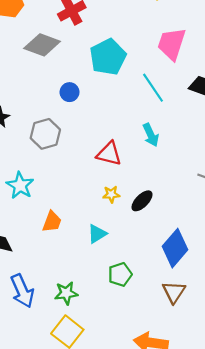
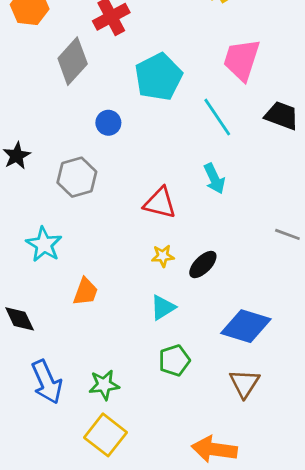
gray diamond: (42, 45) -> (73, 61), turned -68
cyan triangle: (97, 234) -> (163, 307), moved
blue diamond: (175, 248) -> (246, 326), turned 66

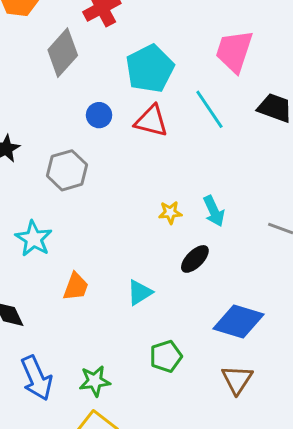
cyan arrow: (214, 179) -> (214, 211), moved
red triangle: (160, 203) -> (151, 121), moved
yellow star: (163, 256) -> (170, 212), moved
cyan triangle: (163, 307) -> (140, 292), moved

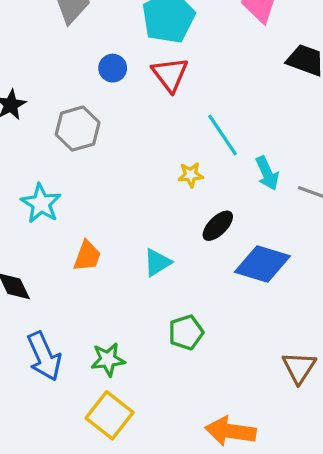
cyan line: (209, 109) -> (223, 135), moved
red triangle: (151, 121) -> (170, 74), turned 39
cyan arrow: (214, 211) -> (267, 173), moved
blue diamond: (239, 321) -> (262, 264), moved
brown triangle: (237, 380) -> (299, 367), moved

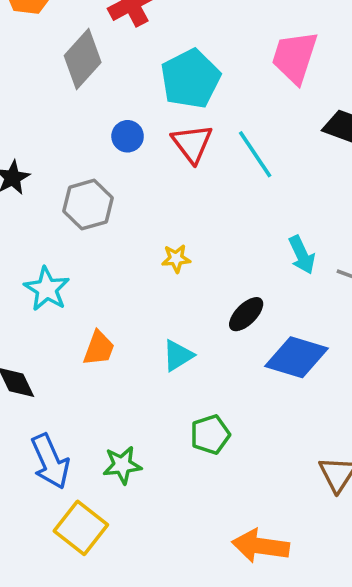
cyan line: (223, 135) -> (255, 154), moved
yellow star: (191, 175) -> (176, 258), moved
yellow square: (109, 415) -> (81, 528), moved

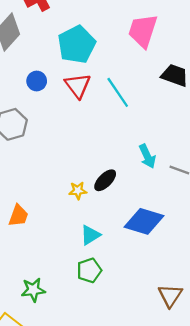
yellow star: (176, 258) -> (78, 191), moved
black ellipse: (246, 314) -> (105, 180), moved
cyan triangle: (178, 355) -> (90, 235), moved

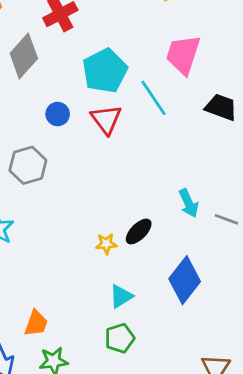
cyan line: (118, 92) -> (153, 98), moved
orange trapezoid: (18, 216) -> (36, 323), moved
blue diamond: (144, 221) -> (185, 280), turned -69

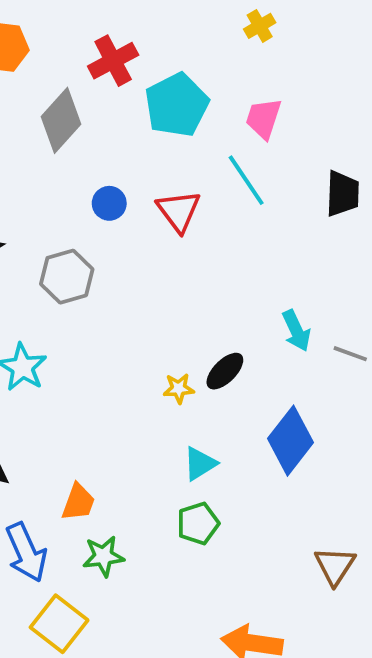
pink trapezoid: (183, 55) -> (263, 118), moved, size x0.7
cyan pentagon: (105, 71) -> (177, 105), moved
black trapezoid: (221, 107) -> (343, 194), turned 72

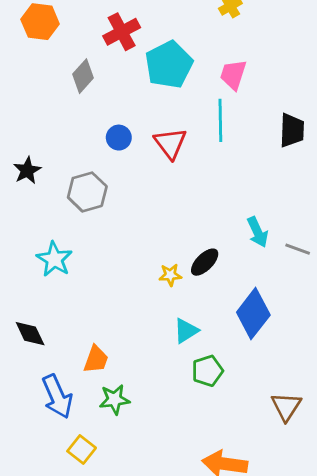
gray diamond: (61, 120) -> (83, 76), size x0.7
cyan line: (246, 180) -> (220, 120), turned 33
green pentagon: (198, 523) -> (207, 371), moved
yellow square: (59, 624) -> (82, 450), size x0.7

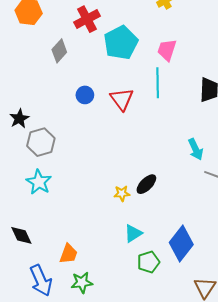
gray hexagon: (87, 192) -> (41, 142), moved
cyan arrow: (258, 232) -> (196, 149), moved
blue diamond: (253, 314) -> (181, 244), moved

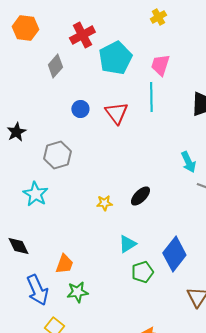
gray hexagon: (41, 142) -> (57, 155), moved
yellow star: (122, 193) -> (104, 203), moved

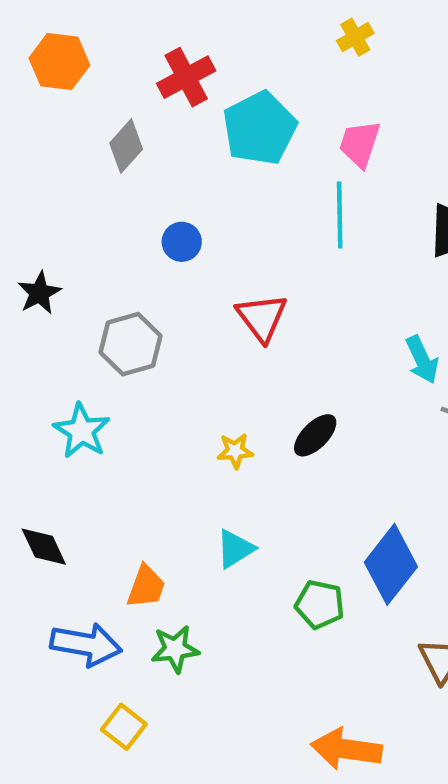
red triangle: (116, 113) -> (262, 317), moved
cyan triangle: (127, 244) -> (235, 549), moved
green pentagon: (142, 272) -> (320, 604), turned 30
blue arrow: (37, 290) -> (86, 644), turned -56

